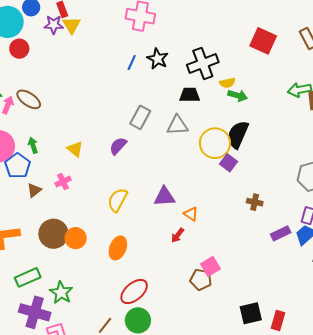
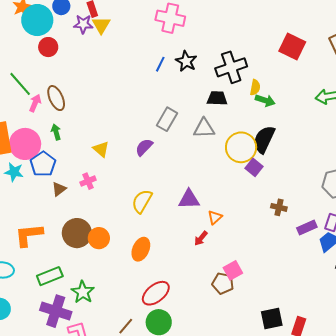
yellow semicircle: (227, 83) -> (255, 87), turned -70
brown ellipse: (29, 99) -> (56, 98), turned 30
green arrow: (33, 145) -> (56, 132), moved
orange triangle: (191, 214) -> (215, 217), turned 42
purple rectangle: (281, 233) -> (307, 227), moved

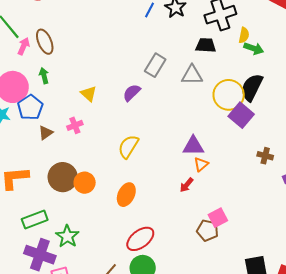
purple square: (254, 167) -> (241, 115), size x1.4
purple triangle: (189, 199) -> (193, 146), moved

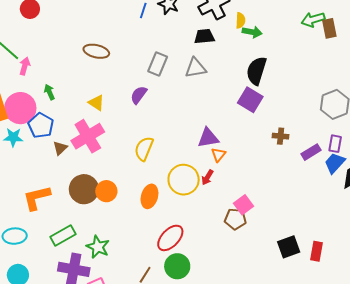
brown ellipse: (45, 42) -> (96, 51), moved, turned -45
yellow circle: (229, 95) -> (184, 180), moved
pink cross: (75, 125) -> (88, 136), size x2.0

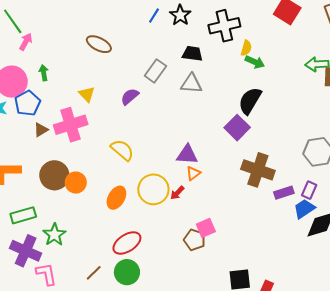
black trapezoid: (204, 36) -> (192, 54), moved
brown cross: (281, 136) -> (258, 170), size x2.0
yellow semicircle: (144, 149) -> (122, 150), turned 95

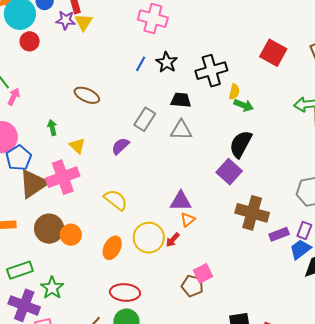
green arrow: (44, 73) -> (52, 128), moved
brown triangle: (41, 130) -> (33, 184), size x2.0
red ellipse: (127, 243) -> (125, 292), turned 40

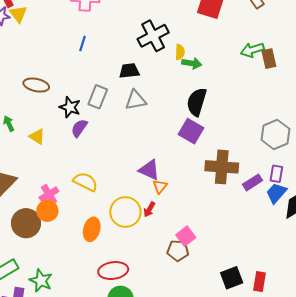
black star: (167, 62) -> (70, 107), moved
pink cross: (63, 177) -> (49, 194), moved, size x0.6
purple triangle: (181, 201) -> (149, 170), turned 35
orange circle: (71, 235) -> (47, 211), moved

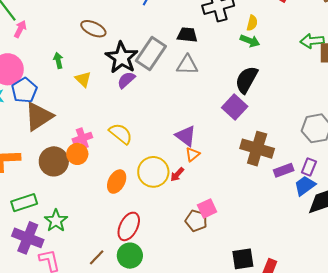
yellow semicircle: (180, 52) -> (252, 23), moved
gray rectangle: (98, 97) -> (151, 53), size x1.4
black star: (70, 107) -> (122, 58), size x1.5
red ellipse: (113, 271) -> (129, 226), turned -68

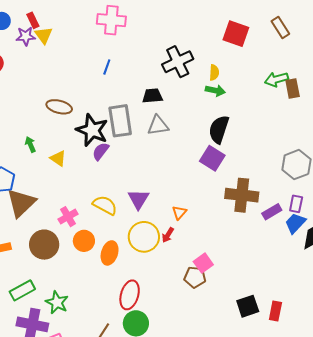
gray rectangle: (151, 53) -> (120, 121), turned -32
purple triangle: (186, 136) -> (138, 199), moved, turned 35
orange circle: (77, 154) -> (84, 241), moved

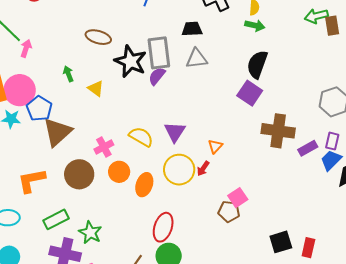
purple semicircle: (101, 151) -> (157, 76), moved

